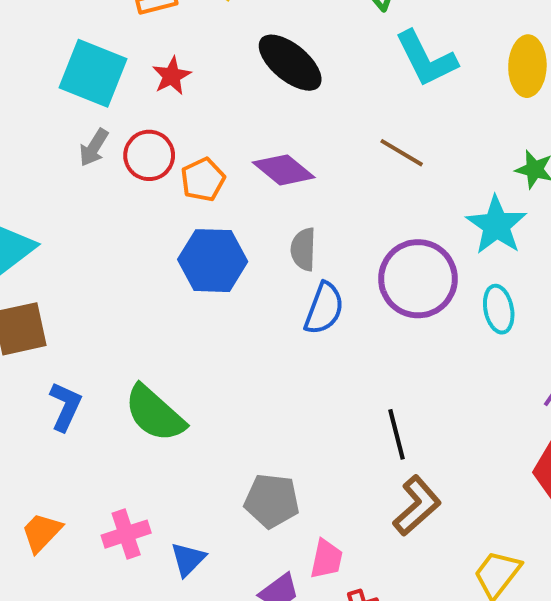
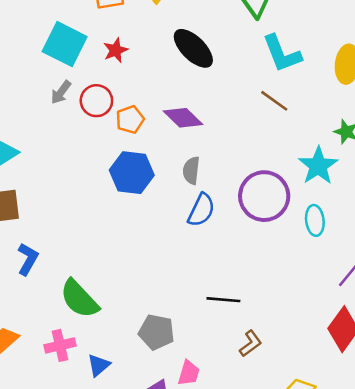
brown line: (402, 153) -> (274, 101), moved
green semicircle: (155, 413) -> (79, 299), moved
black line: (397, 434) -> (223, 300), moved, turned -76
brown L-shape: (417, 506) -> (251, 344), size x0.7

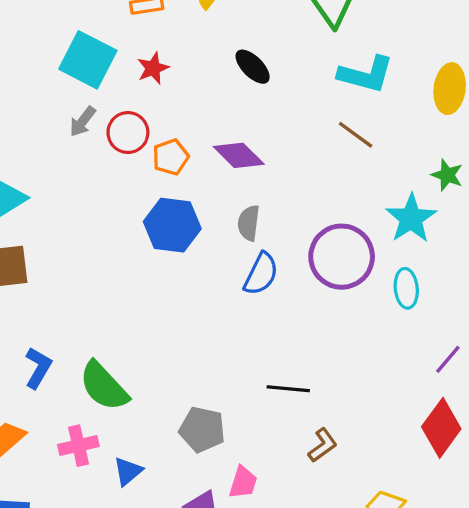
black ellipse: (193, 48) -> (253, 67), size x0.7
cyan L-shape: (282, 54) -> (366, 74), turned -54
blue L-shape: (28, 259) -> (38, 368), moved

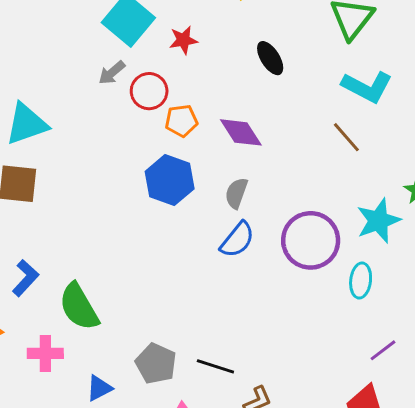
black line: (288, 389) -> (215, 366), moved
blue triangle: (128, 471) -> (99, 388), moved

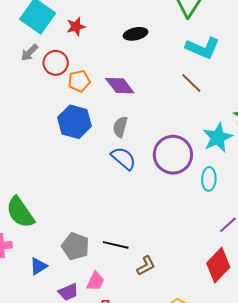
black ellipse: (270, 58) -> (136, 34), turned -65
blue semicircle: (237, 240) -> (123, 158), turned -84

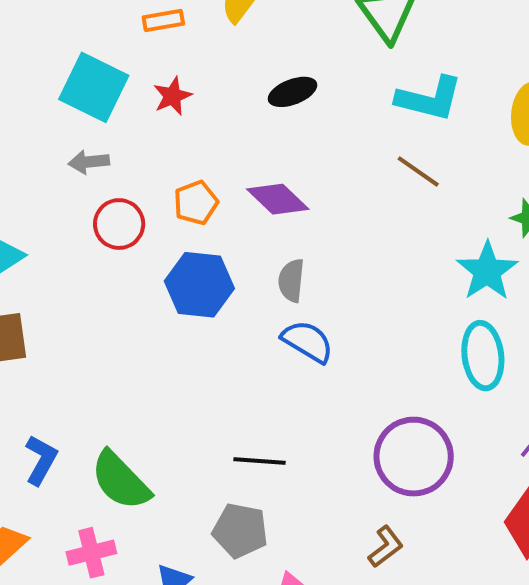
gray arrow: (29, 52) -> (89, 162), turned 48
red circle: (56, 63) -> (119, 224), moved
purple circle: (173, 155) -> (414, 457), moved
cyan ellipse: (209, 179) -> (483, 356), size x1.4
black line: (116, 245) -> (260, 461), moved

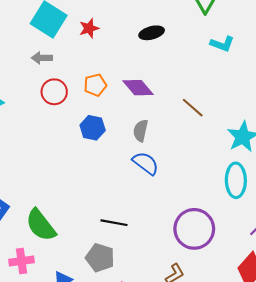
cyan L-shape: (429, 99) -> (222, 44), size x0.7
brown line: (418, 172) -> (193, 108), moved
blue hexagon: (199, 285) -> (93, 128), size x0.7

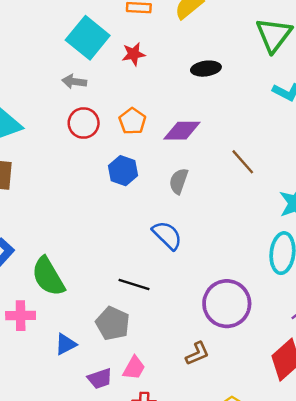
orange pentagon: (95, 85) -> (132, 121), turned -30
purple diamond: (138, 88) -> (182, 131), turned -56
blue semicircle: (146, 163) -> (167, 235), moved

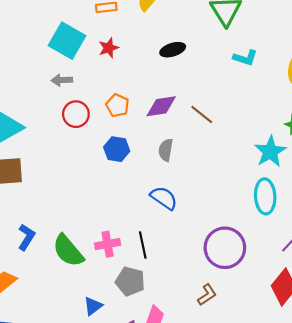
brown line: (243, 162) -> (202, 115), moved
black line: (134, 285) -> (143, 245), turned 70
pink cross: (21, 316) -> (108, 244), moved

